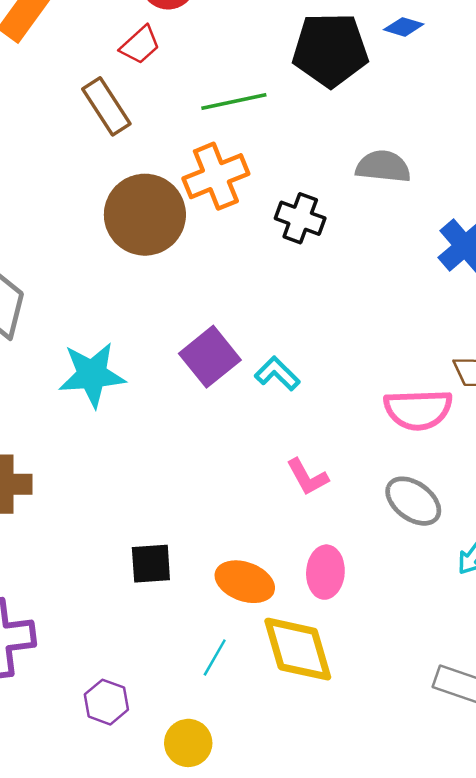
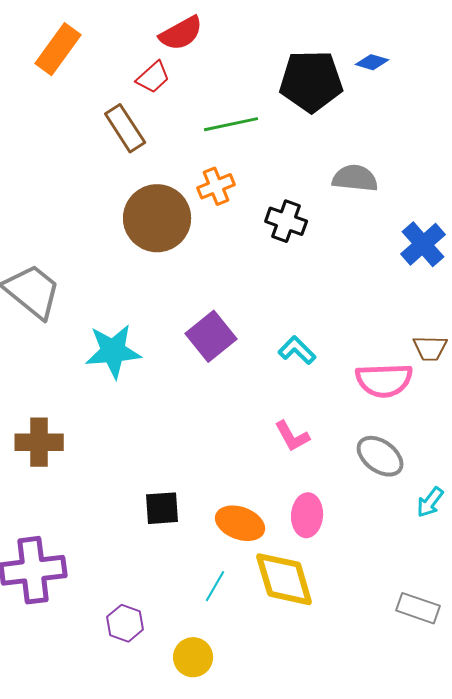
orange cross: (216, 176) -> (216, 186), size x0.7
cyan L-shape: (277, 374) -> (297, 350), moved

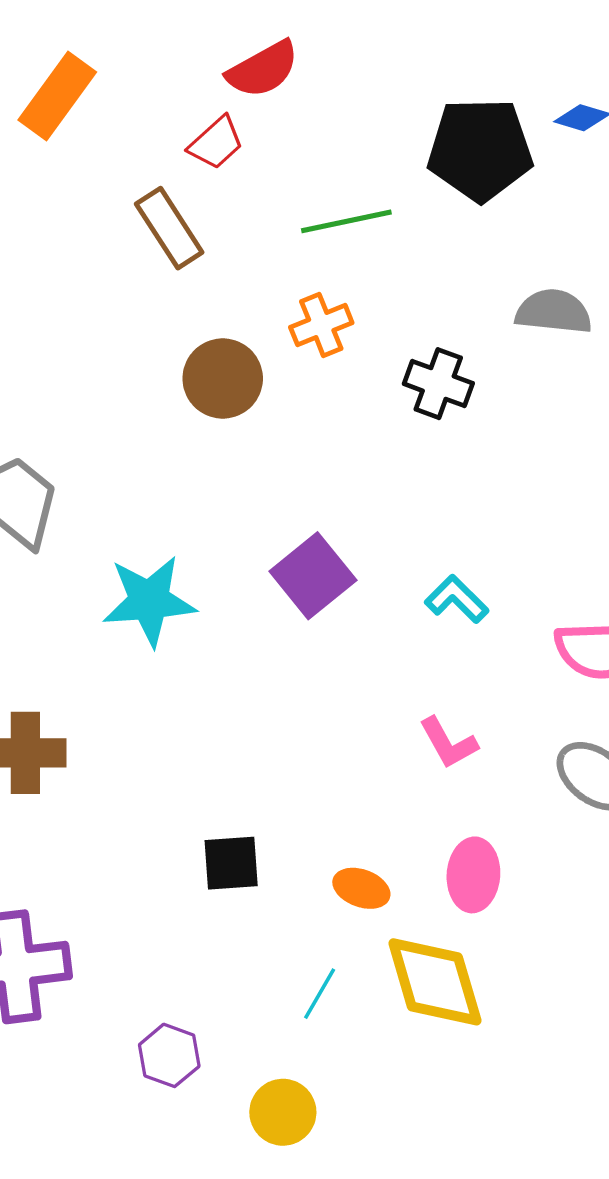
brown circle: (157, 218) -> (223, 379), size x0.7
orange ellipse: (240, 523) -> (361, 888), size x0.7

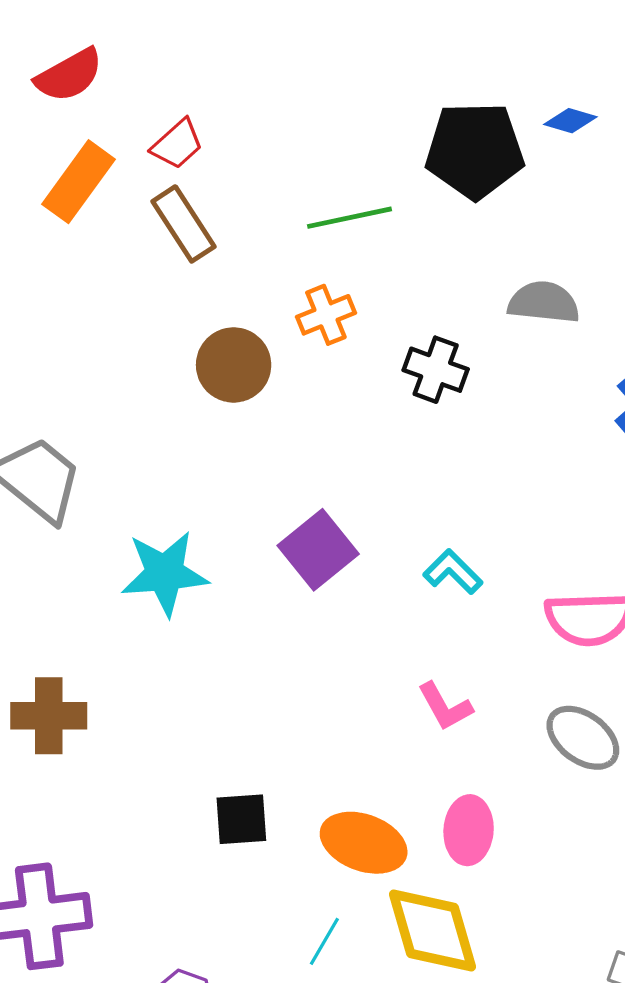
red semicircle: (263, 69) -> (69, 75), moved
orange rectangle: (57, 96) -> (78, 182), moved
red trapezoid: (216, 143) -> (177, 144), moved
orange ellipse: (361, 888) -> (364, 843), size x1.6

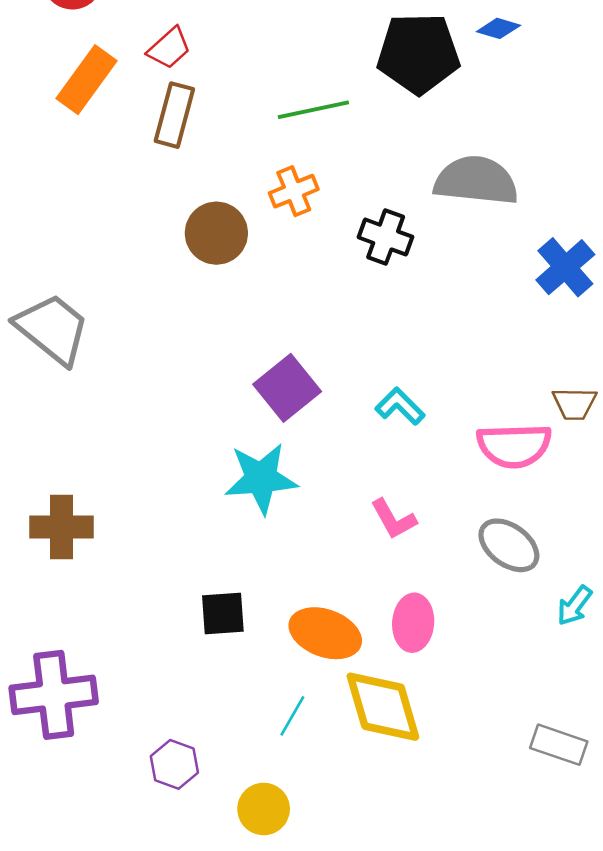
brown rectangle: (183, 224) -> (174, 115), turned 48
gray semicircle: (544, 302) -> (476, 181), size x1.4
cyan star: (165, 573) -> (261, 478), moved

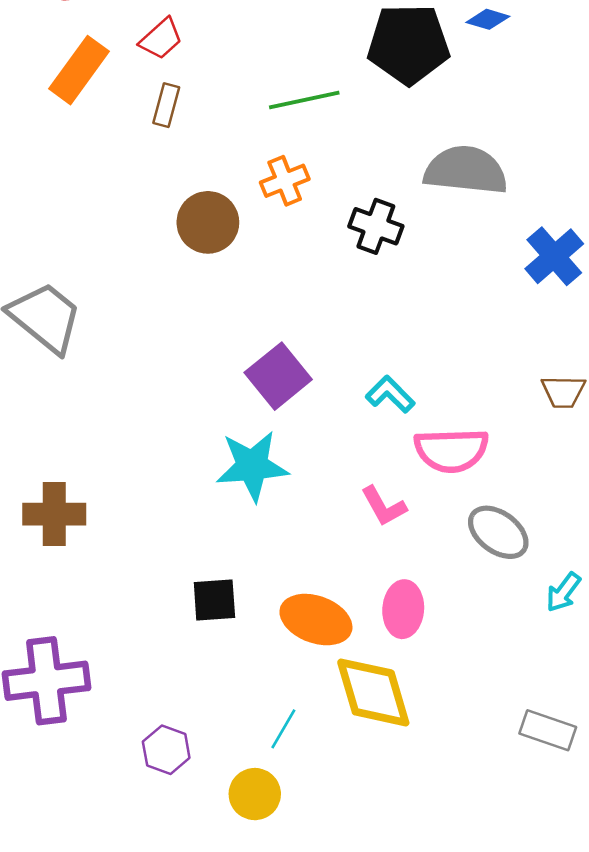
brown rectangle: (174, 115) -> (166, 105), size x0.7
pink semicircle: (514, 446) -> (451, 450), moved
cyan line: (292, 716) -> (283, 729), moved

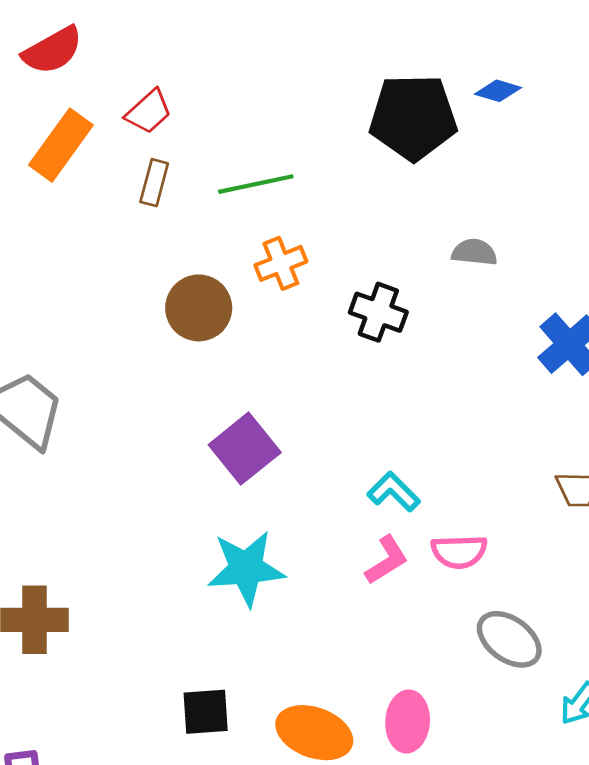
green line: (304, 100) -> (256, 184), moved
gray semicircle: (466, 170) -> (474, 252), size x0.5
purple square: (278, 376) -> (245, 449), moved
pink semicircle: (451, 450) -> (459, 552), size x0.7
pink L-shape: (384, 506) -> (387, 560), moved, turned -93

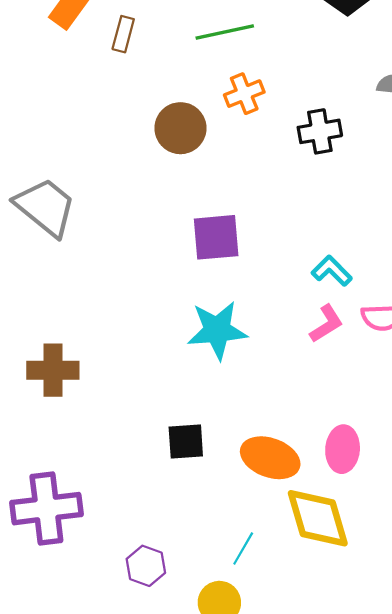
brown rectangle: (154, 183) -> (123, 34), moved
black cross: (378, 312) -> (320, 131), turned -30
purple square: (245, 449) -> (216, 237), turned 34

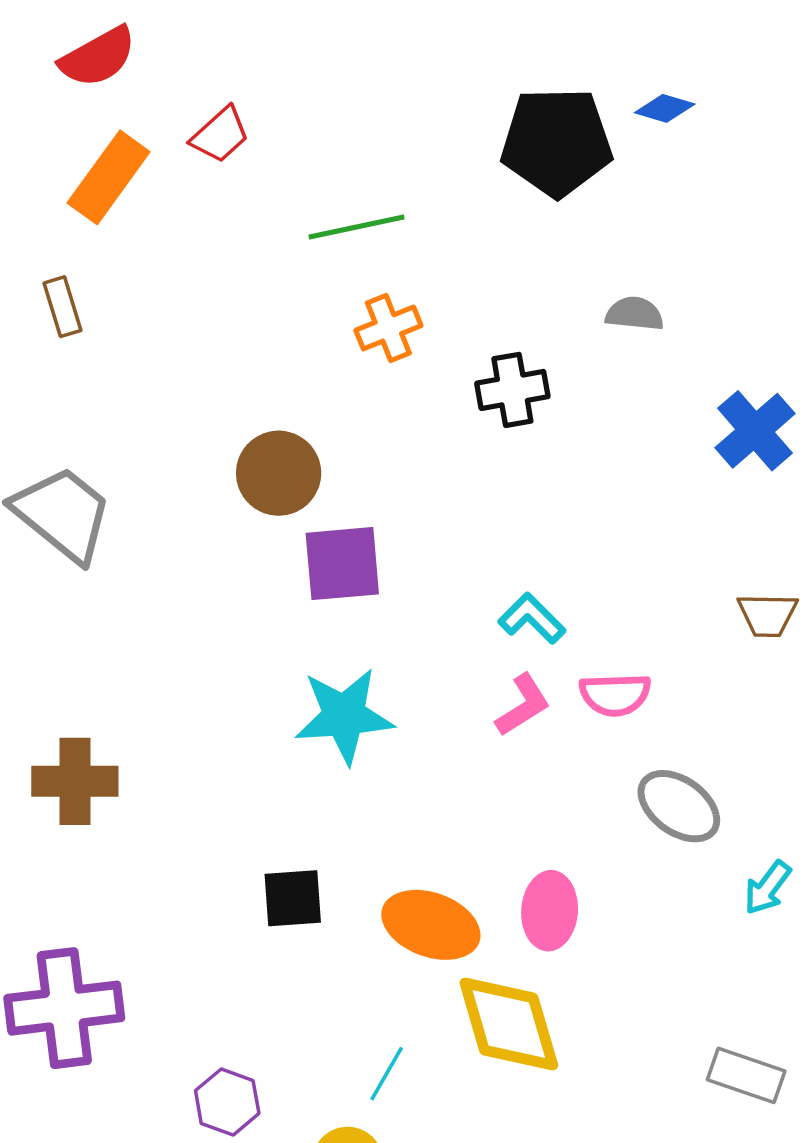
brown rectangle: (123, 34) -> (62, 307), moved, turned -32
brown circle: (180, 128) -> (279, 473), moved

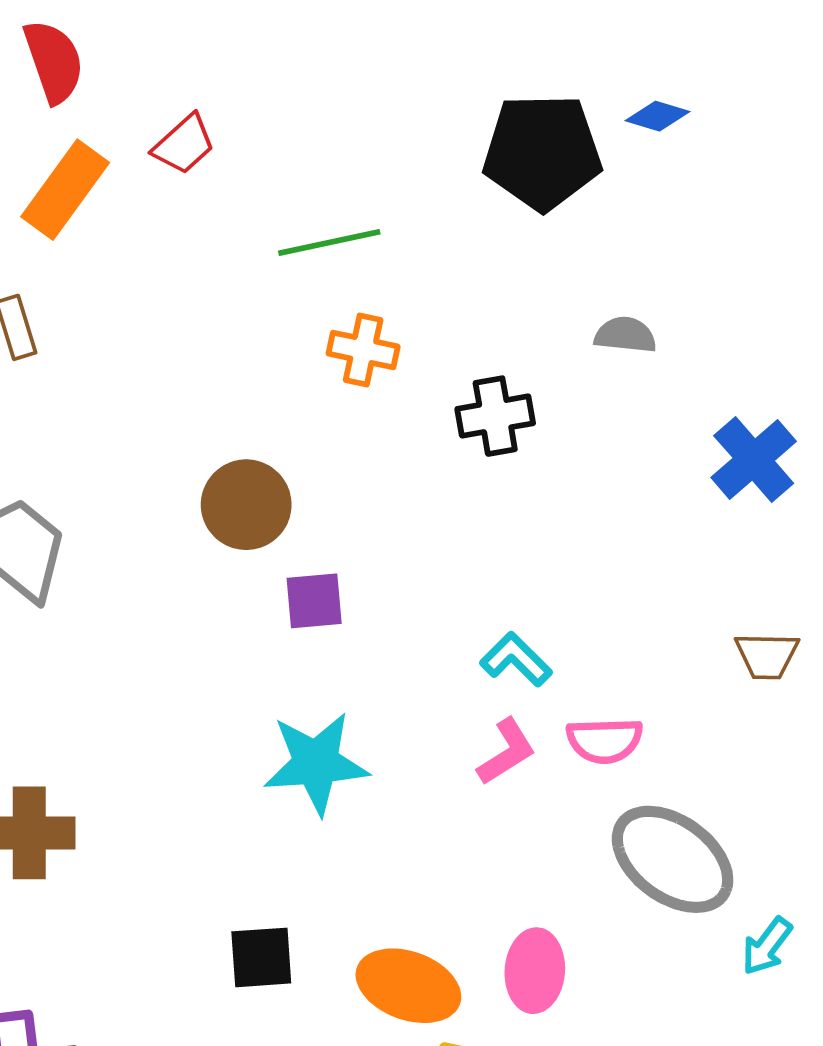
red semicircle: (98, 57) -> (54, 61), turned -80
orange cross: (388, 328) -> (363, 350), turned 34
purple square: (342, 564) -> (314, 601), size x0.7
gray ellipse: (679, 806) -> (673, 859), size x1.4

